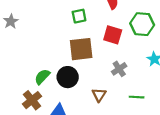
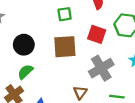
gray cross: (119, 69) -> (101, 68), size x1.6
black circle: (68, 77) -> (24, 45), moved

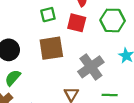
red square: (97, 34) -> (77, 23), moved

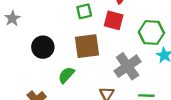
green hexagon: (113, 20) -> (151, 33), moved
green semicircle: (13, 78) -> (66, 75), moved

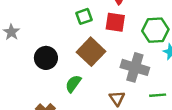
brown square: (87, 46) -> (91, 52), turned -32
gray cross: (128, 66) -> (135, 67), turned -32

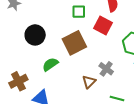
gray cross: (135, 67) -> (106, 69), size x0.6
brown triangle: (117, 98) -> (89, 82), moved

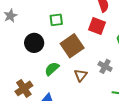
green square: (79, 12) -> (56, 20), moved
brown triangle: (89, 82) -> (81, 75), moved

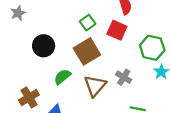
green square: (56, 20) -> (88, 23), moved, turned -32
brown triangle: (81, 75) -> (95, 86), size x1.5

